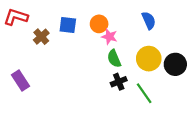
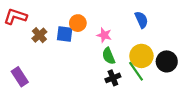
orange circle: (99, 24) -> (78, 23), moved
blue square: (68, 25) -> (65, 34), moved
green line: (144, 93) -> (136, 71), moved

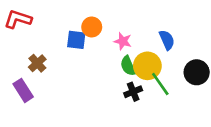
blue semicircle: (141, 20) -> (167, 40), moved
brown cross: (39, 35) -> (37, 63), moved
yellow circle: (141, 56) -> (147, 66), moved

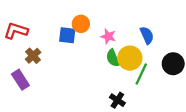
red L-shape: (18, 19) -> (16, 31), moved
green line: (160, 84) -> (141, 74), turned 60
black cross: (133, 92) -> (117, 100), moved, turned -35

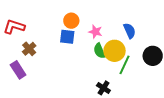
blue square: (67, 35) -> (67, 37), moved

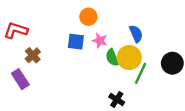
orange circle: (71, 21) -> (88, 17), moved
blue semicircle: (130, 31) -> (136, 34), moved
pink star: (95, 32) -> (100, 41), moved

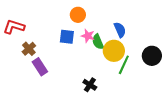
green semicircle: (112, 58) -> (98, 42), moved
purple rectangle: (20, 79) -> (40, 67), moved
black cross: (117, 99) -> (90, 85), moved

